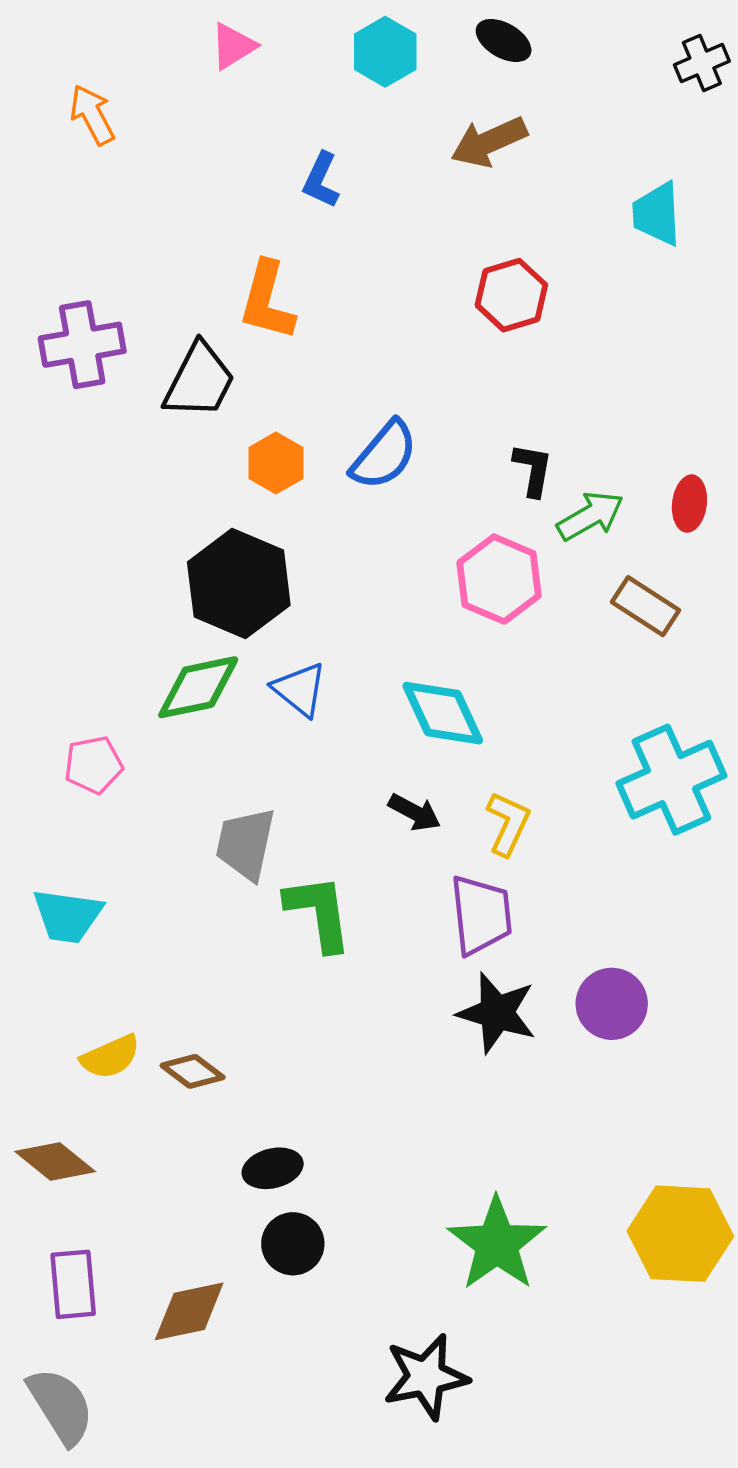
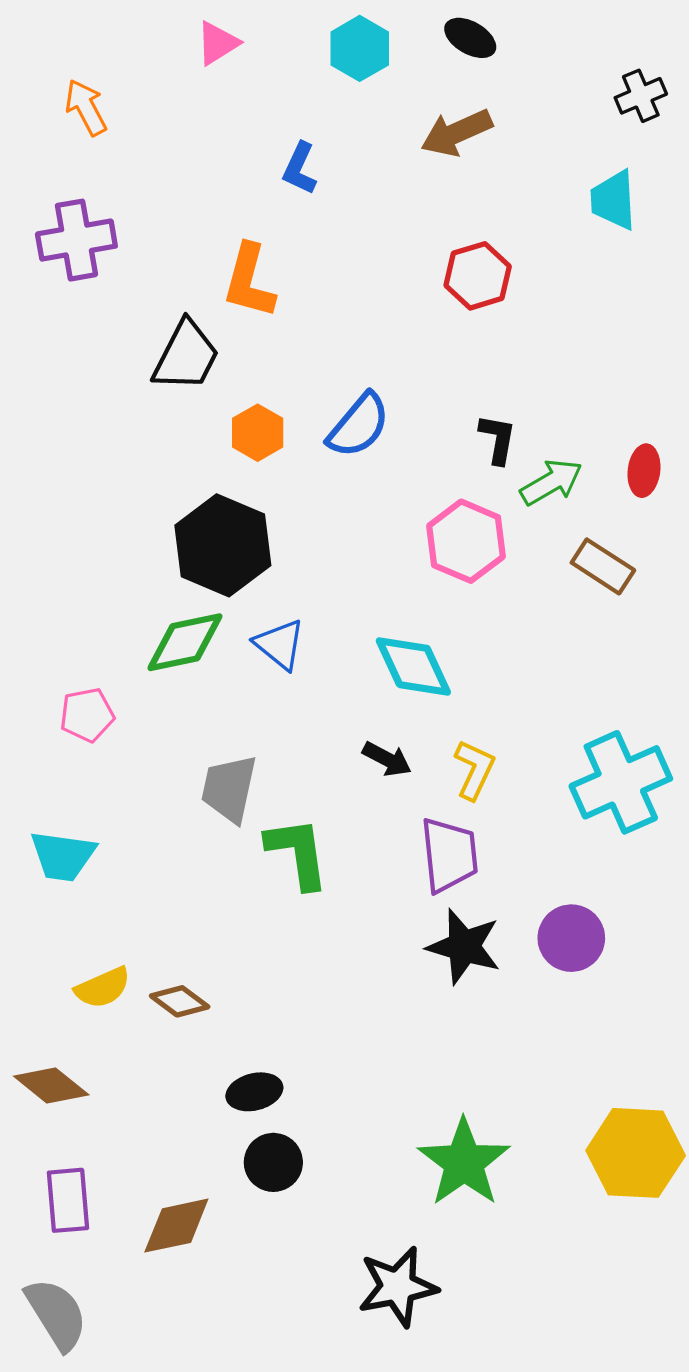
black cross: (702, 63) -> (641, 96), moved
purple cross: (82, 345) -> (76, 240), moved
cyan cross: (671, 780) -> (621, 782), moved

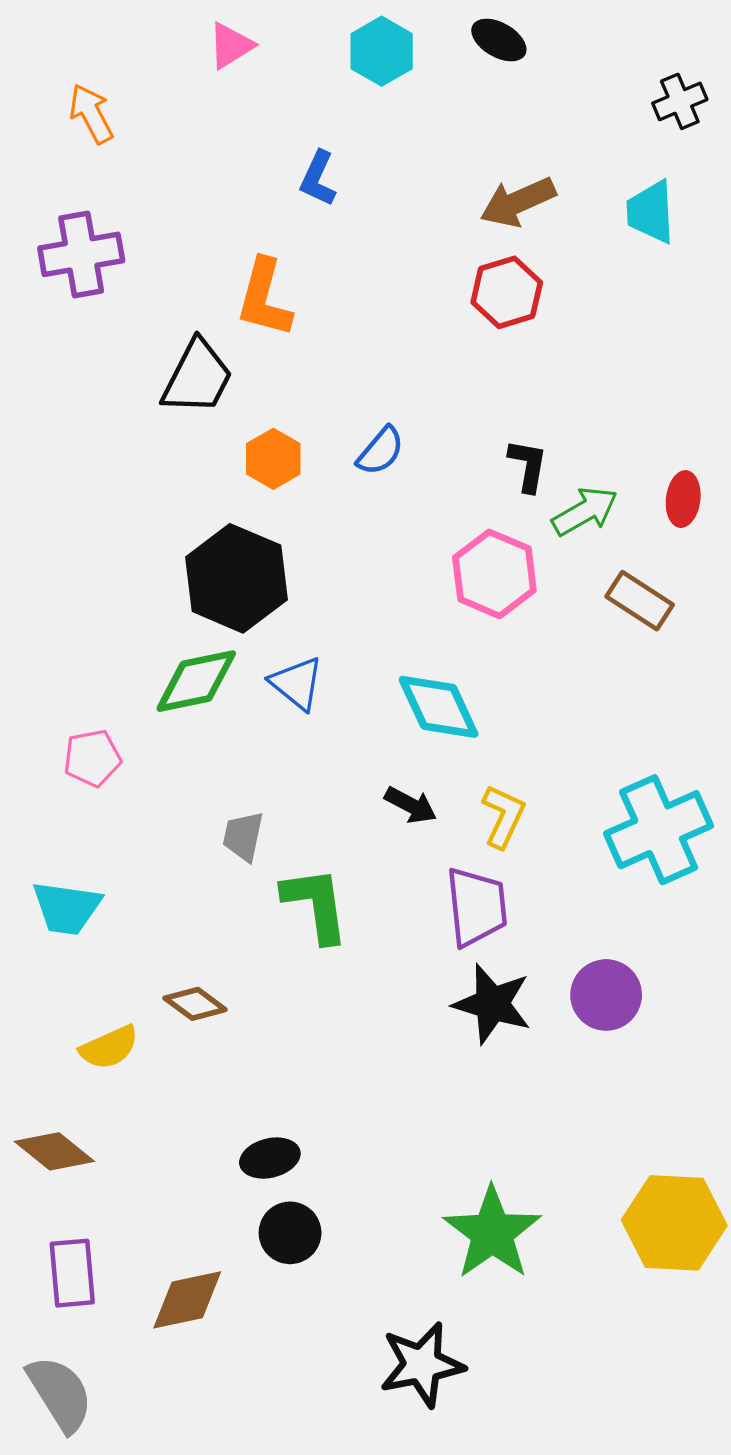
brown arrow: (457, 133) -> (518, 202), moved
blue semicircle: (359, 425) -> (380, 451), size x0.7
gray trapezoid: (229, 789) -> (243, 836), size x0.7
brown diamond: (180, 1001) -> (195, 1004), moved

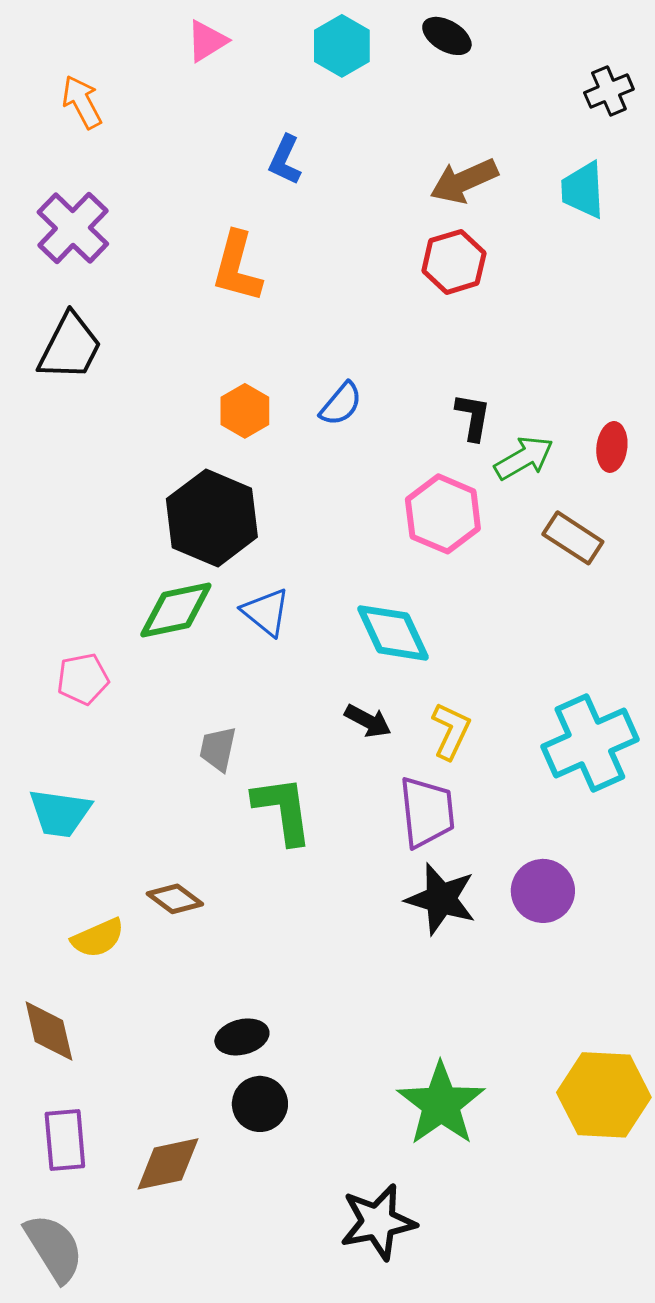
purple cross: (81, 254) -> (73, 228), turned -36
black trapezoid: (197, 377) -> (70, 347), moved
brown diamond: (54, 1151) -> (49, 1031), turned 38

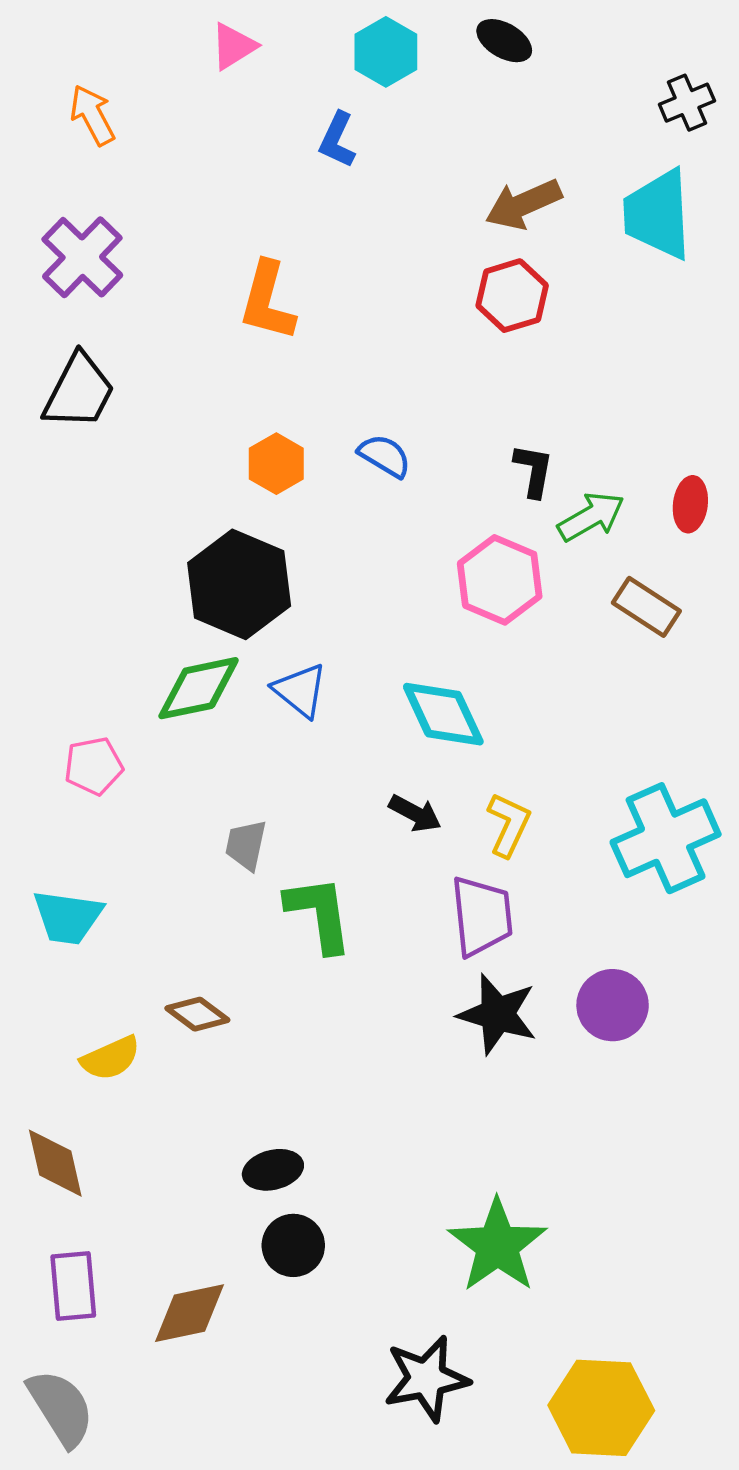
blue L-shape: (285, 160) -> (337, 140), moved
cyan trapezoid: (583, 190) -> (658, 214), size x1.4
blue semicircle: (341, 404) -> (385, 456), turned -99
yellow hexagon: (604, 1095) -> (601, 1408), moved

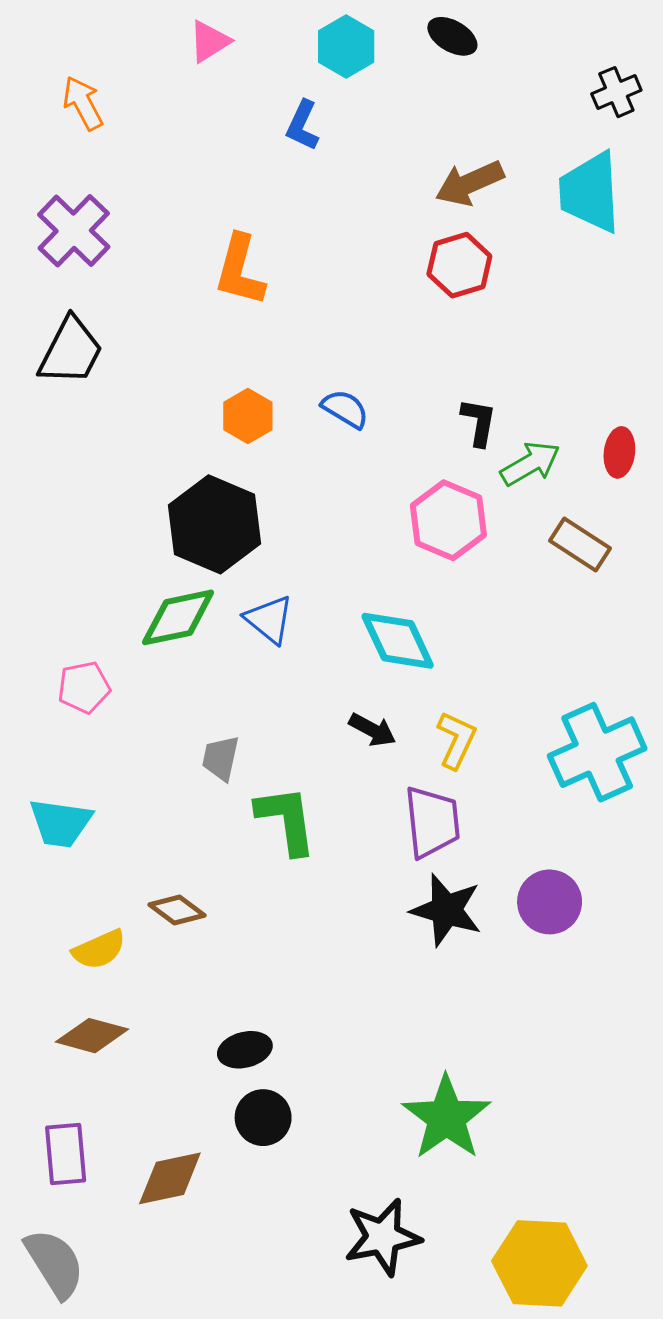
brown diamond: (55, 1163) -> (92, 1036), moved, turned -62

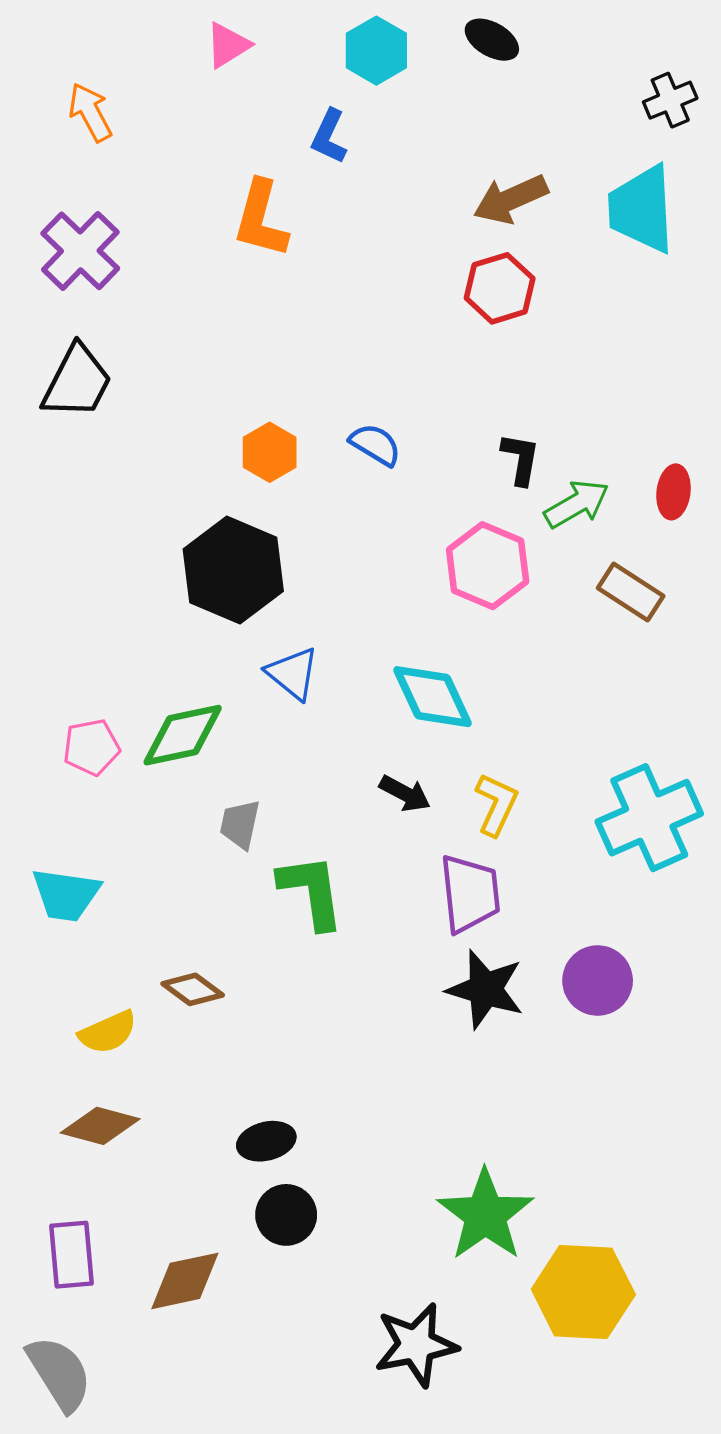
orange L-shape: (240, 270) -> (261, 219), moved
green diamond: (178, 617) -> (183, 735), moved
yellow hexagon: (539, 1263) -> (583, 1292), moved

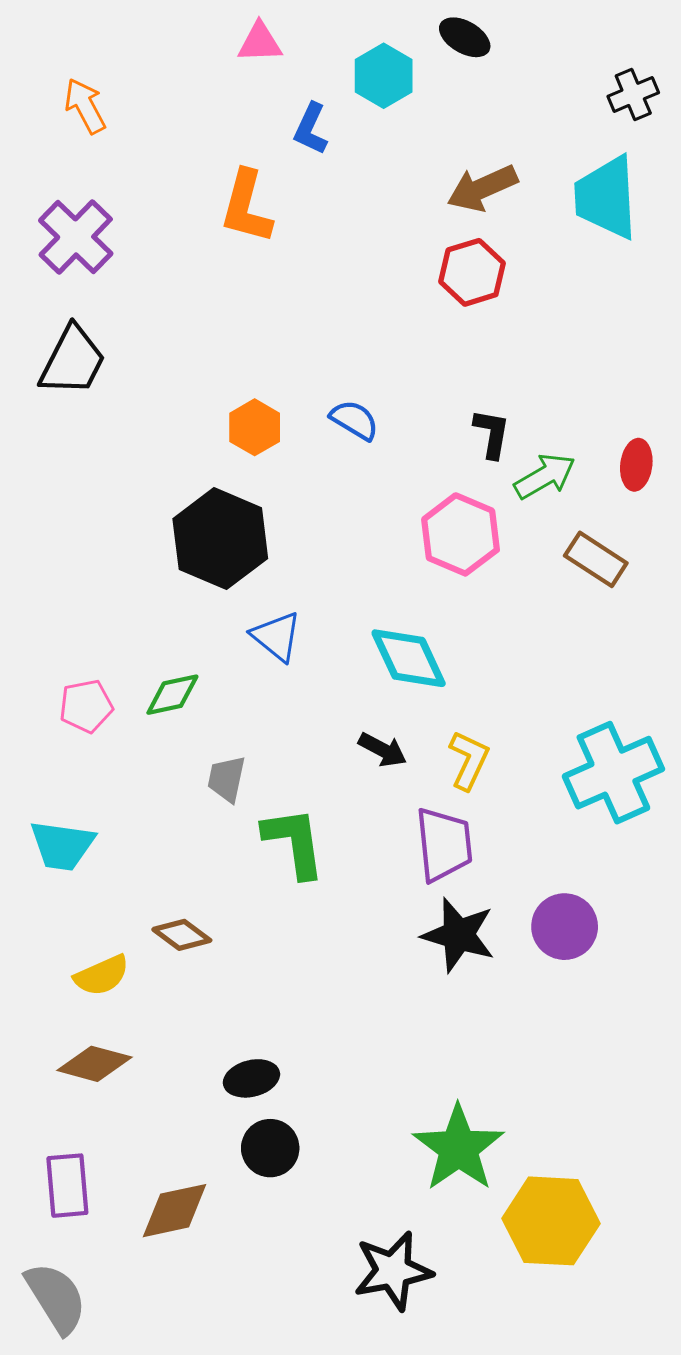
pink triangle: (228, 45) -> (260, 42), moved, turned 30
cyan hexagon: (376, 51) -> (384, 76), moved
green diamond: (183, 735) -> (172, 695), size x0.7

